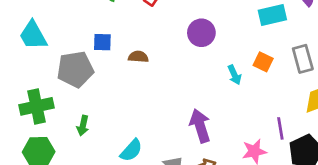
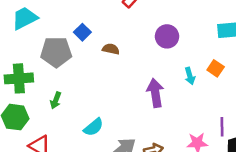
cyan trapezoid: (33, 35) -> (25, 18), turned 84
blue square: (102, 42) -> (82, 32), turned 35
purple arrow: (200, 126) -> (155, 93), moved

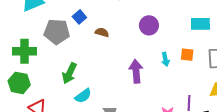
orange square: (216, 68) -> (187, 55), turned -32
green arrow: (56, 100) -> (69, 73), moved, size x1.5

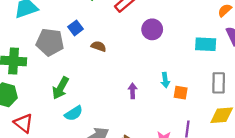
purple circle: (149, 25) -> (152, 29), moved
orange square: (187, 55) -> (181, 93), moved
purple arrow: (136, 71) -> (133, 91), size x0.6

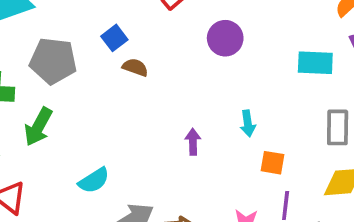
blue square: (75, 28) -> (114, 38), moved
green arrow: (60, 88) -> (38, 127), moved
orange square: (181, 93) -> (273, 163), moved

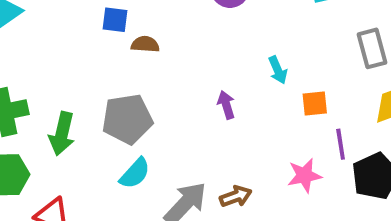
blue square: (114, 38) -> (115, 20), turned -30
gray pentagon: (53, 61) -> (127, 119), moved

